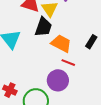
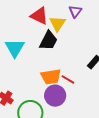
orange trapezoid: (61, 43) -> (51, 77), moved, turned 135

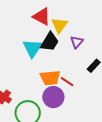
purple triangle: (75, 11) -> (77, 42), moved
cyan triangle: (15, 48) -> (32, 48), moved

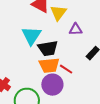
black trapezoid: (50, 42) -> (48, 48), moved, turned 50
purple triangle: (77, 42) -> (76, 29), turned 48

